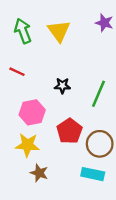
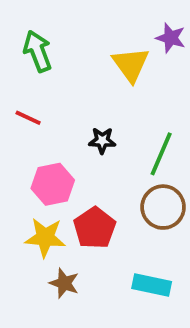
yellow triangle: (59, 31) -> (131, 64), moved
red pentagon: (69, 131) -> (95, 228), moved
brown circle: (100, 144) -> (163, 207), moved

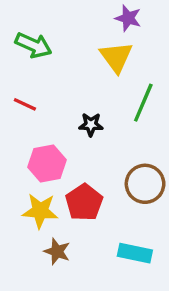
purple star: (171, 38) -> (128, 18), moved
green arrow: (38, 51) -> (33, 45), turned 135
green line: (161, 154) -> (143, 103), moved

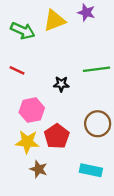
yellow triangle: (116, 57) -> (54, 20), moved, turned 45
green line: (143, 103) -> (96, 69), turned 60

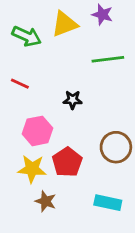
green line: (96, 69) -> (108, 59), moved

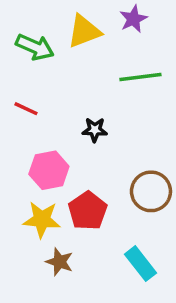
purple star: (102, 15) -> (133, 19), turned 30
cyan rectangle: (108, 203) -> (140, 264), turned 40

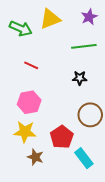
purple star: (133, 19) -> (89, 17), moved
red line: (26, 109) -> (31, 65), moved
black star: (95, 130) -> (80, 78), moved
red pentagon: (88, 211) -> (62, 137), moved

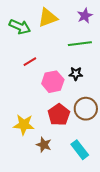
red line: (31, 65) -> (30, 62), turned -56
pink hexagon: (29, 102) -> (53, 82), moved
red pentagon: (62, 137) -> (59, 115), moved
brown star: (35, 157) -> (44, 145), moved

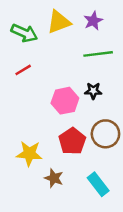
purple star: (85, 16) -> (93, 21), moved
red line: (30, 62) -> (23, 70), moved

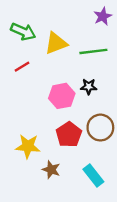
purple star: (93, 21) -> (103, 16), moved
yellow triangle: (59, 22) -> (56, 43), moved

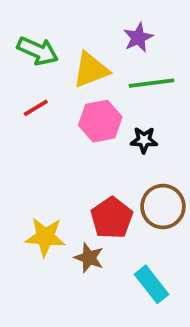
purple star: (103, 16) -> (138, 38), moved
pink hexagon: (62, 96) -> (100, 121), moved
brown star: (51, 170) -> (89, 258), moved

